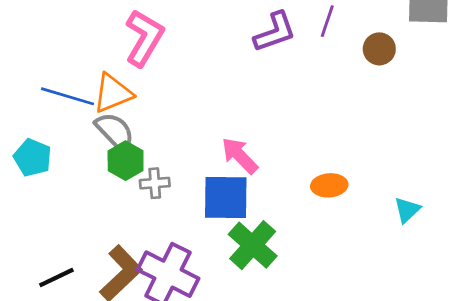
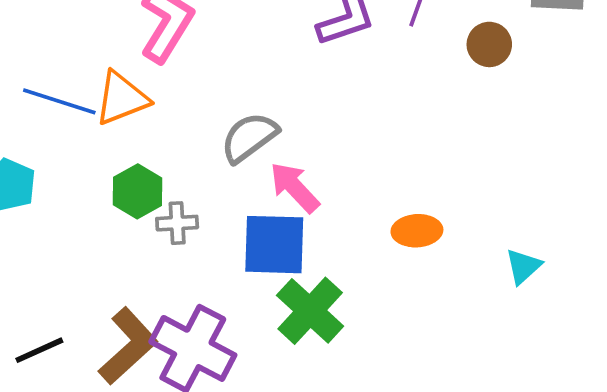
gray semicircle: (115, 132) -> (249, 137), moved, turned -84

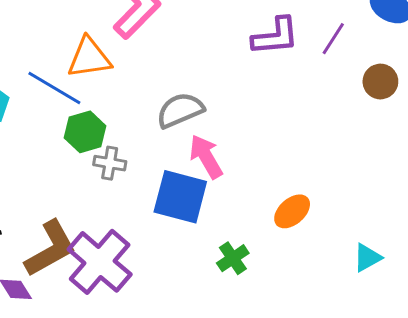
blue line: (59, 101) -> (54, 88), moved
orange ellipse: (417, 231) -> (292, 211), turned -51
green cross: (310, 311) -> (233, 258), moved, size x0.6

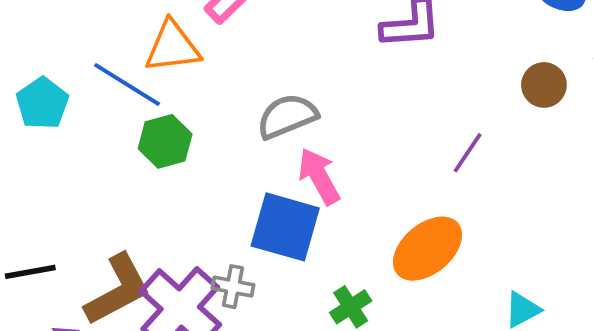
purple line: (333, 39) -> (468, 153), moved
gray cross: (110, 163) -> (233, 287), moved
orange ellipse: (292, 211) -> (428, 249), size x1.5

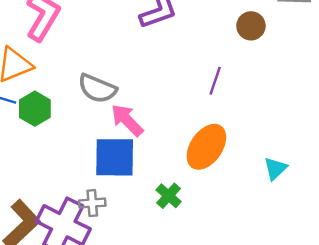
gray semicircle: (287, 116) -> (97, 88), turned -120
green hexagon: (165, 141) -> (35, 109), moved

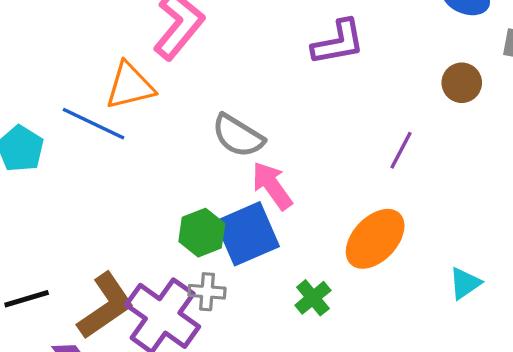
green hexagon: (35, 109) -> (202, 233), moved
blue square: (115, 157) -> (247, 234), turned -33

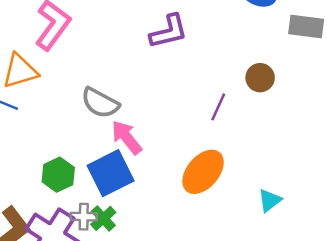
brown circle: (462, 83) -> (260, 78), moved
green hexagon: (202, 233) -> (58, 175), moved
green cross: (313, 298) -> (103, 218), moved

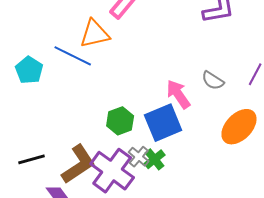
gray semicircle: (100, 103) -> (213, 81), moved, size x0.7
gray cross: (84, 217) -> (139, 157), turned 35

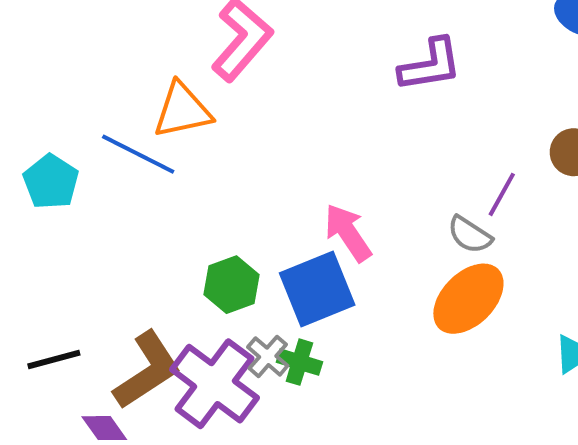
gray semicircle: (213, 81) -> (470, 235), moved
green cross: (155, 159) -> (299, 362), turned -35

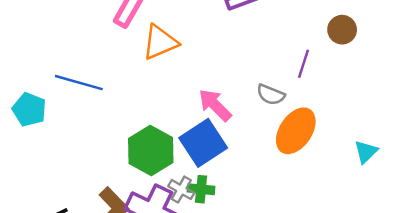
orange triangle: (182, 110) -> (160, 42), moved
gray semicircle: (470, 235) -> (271, 95), moved
green hexagon: (231, 285) -> (151, 150), size x1.4

